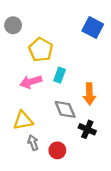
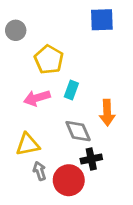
blue square: (93, 27) -> (102, 20), moved, turned -30
black cross: (87, 129) -> (91, 159), moved, turned -35
red circle: (57, 150) -> (69, 180), size x1.5

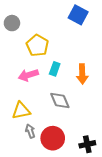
blue square: (102, 20) -> (78, 15), turned 30
orange arrow: (107, 113) -> (82, 74), moved
black cross: (91, 159) -> (87, 144), moved

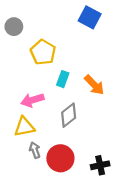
orange arrow: (82, 74) -> (94, 85), turned -42
pink arrow: (28, 75) -> (32, 100), moved
gray diamond: (60, 100) -> (69, 115), turned 75

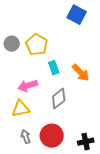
gray circle: (14, 27) -> (12, 44), moved
cyan rectangle: (63, 79) -> (54, 68), turned -40
gray arrow: (35, 150) -> (26, 137), moved

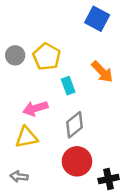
orange arrow: (81, 73) -> (102, 72), moved
red circle: (52, 136) -> (77, 161), moved
gray arrow: (26, 137) -> (19, 176), moved, turned -64

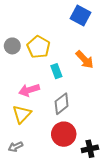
yellow triangle: (26, 137) -> (22, 114), turned -36
gray arrow: (19, 176) -> (15, 147), turned -32

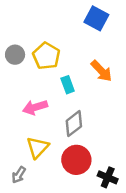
yellow triangle: (22, 114) -> (38, 147), moved
gray arrow: (15, 147) -> (19, 175), turned -32
black cross: (90, 149) -> (108, 177), turned 35

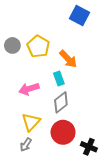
orange arrow: (101, 71) -> (68, 59), moved
cyan rectangle: (68, 85) -> (59, 79), moved
gray arrow: (19, 175) -> (26, 145), moved

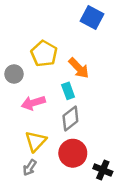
gray circle: (12, 45) -> (14, 74), moved

